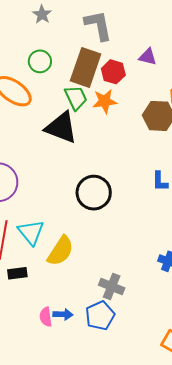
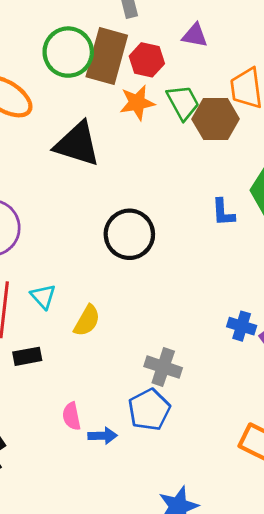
green circle: (40, 61) -> (68, 52), moved, size x1.5
green trapezoid: (76, 98) -> (183, 102), moved
cyan triangle: (31, 232) -> (43, 297), size x0.7
yellow semicircle: (60, 251) -> (87, 321), size x0.7
blue arrow: (63, 314) -> (103, 436), moved

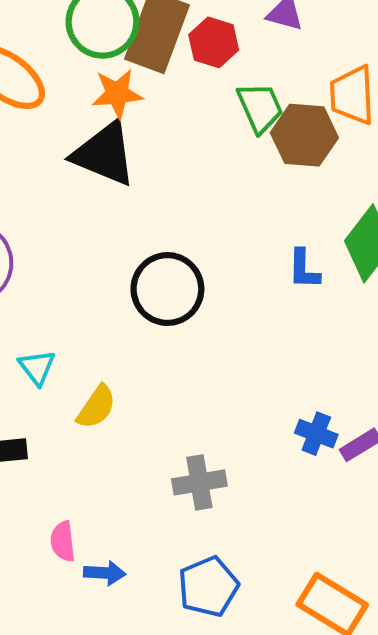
orange star: (137, 103) -> (117, 94), moved
gray cross: (163, 367) -> (199, 482), turned -33
blue pentagon: (149, 410) -> (208, 587), moved

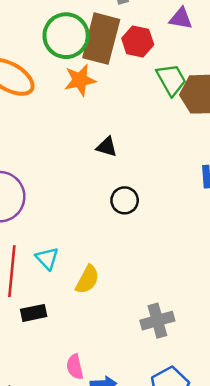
black triangle: (104, 154) -> (107, 147), moved, size x0.5
black circle: (167, 289) -> (125, 200), size x0.6

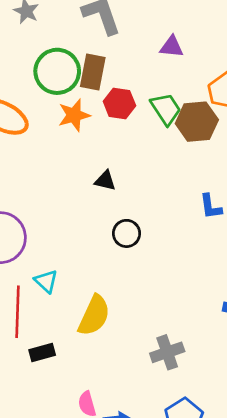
brown rectangle: (101, 39) -> (93, 72), size x0.7
red hexagon: (138, 41) -> (119, 104), moved
cyan triangle: (47, 258) -> (46, 281), moved
yellow semicircle: (87, 280) -> (94, 315), size x1.4

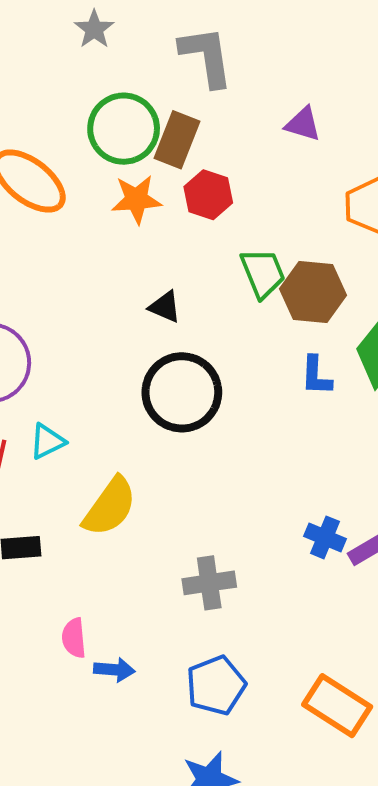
green trapezoid: (166, 109) -> (263, 273), moved
brown hexagon: (197, 122) -> (313, 292), moved
black circle: (126, 233) -> (182, 392), size x1.8
cyan triangle: (46, 281) -> (47, 441), turned 40

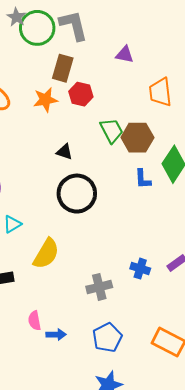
green circle: (124, 129) -> (37, 28), moved
blue cross: (325, 537) -> (140, 269), moved

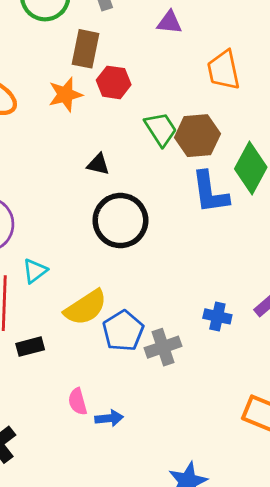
blue L-shape: (143, 179) -> (210, 192), size x1.6
yellow semicircle: (46, 254) -> (86, 308), turned 32
blue pentagon: (107, 338) -> (123, 331), moved

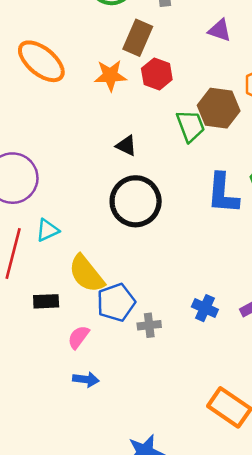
brown hexagon: (197, 136) -> (219, 108), moved
yellow semicircle: (86, 308) -> (86, 274), turned 72
black rectangle: (30, 347) -> (46, 301), moved
gray cross: (163, 347) -> (149, 325), size x0.7
pink semicircle: (78, 402) -> (78, 337), moved, turned 40

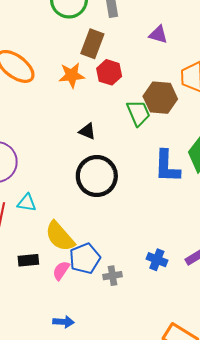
cyan triangle: (47, 230) -> (27, 203), turned 36
pink semicircle: (78, 337) -> (61, 271), moved

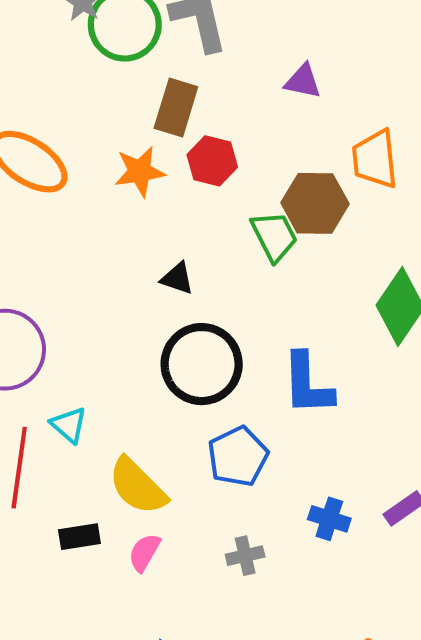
blue L-shape: (167, 166) -> (308, 384), moved
cyan triangle: (27, 203) -> (69, 425), turned 36
blue pentagon: (85, 259) -> (238, 456), moved

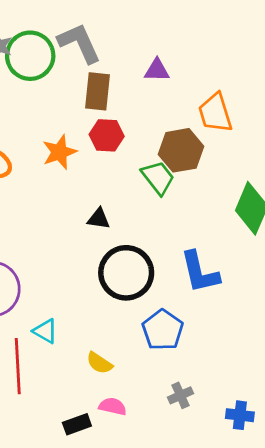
brown rectangle: (176, 108) -> (98, 91), moved
yellow semicircle: (138, 486) -> (99, 363), size x0.6
blue cross: (329, 519) -> (240, 415), moved
black rectangle: (79, 537) -> (77, 424), moved
pink semicircle: (144, 552) -> (113, 406), turned 84

